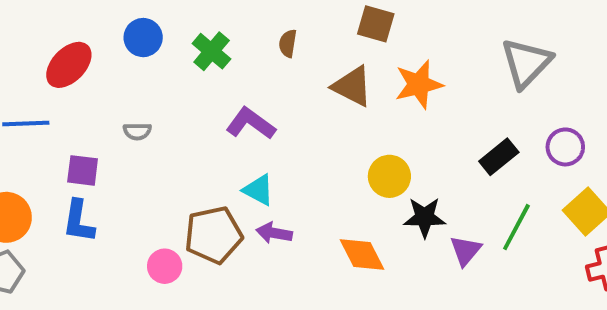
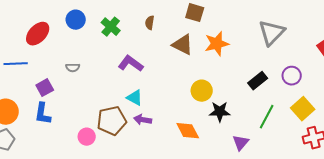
purple square: (83, 170) -> (45, 88), turned -36
purple triangle: (466, 251) -> (241, 143), moved

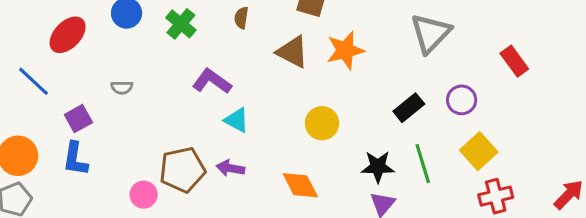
blue line: (16, 64) -> (33, 81), turned 45
cyan triangle: (135, 98) -> (237, 120), moved
black star: (220, 112) -> (378, 167), moved
green line: (267, 117) -> (423, 164), turned -45

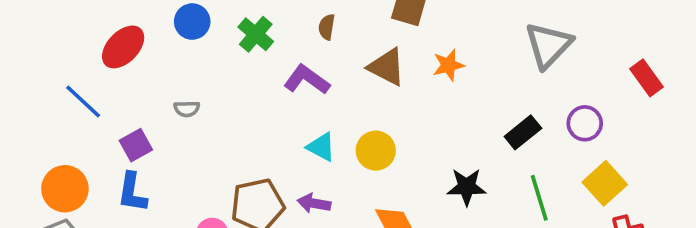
orange star: (345, 50) -> (448, 65), size x0.7
purple L-shape: (212, 81) -> (307, 80), moved
yellow circle: (322, 123) -> (376, 151), moved
black star: (378, 167) -> (467, 187), moved

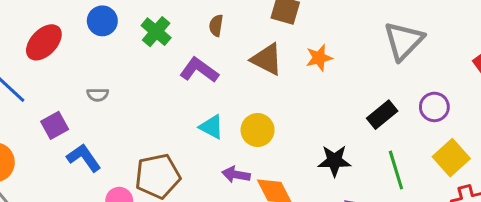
blue L-shape: (132, 192) -> (84, 158), moved, turned 136
purple arrow: (314, 203) -> (236, 175), moved

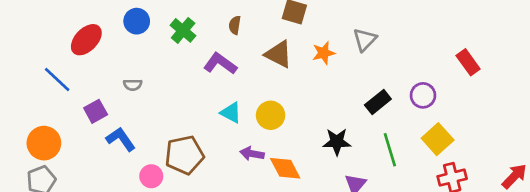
gray triangle: (404, 41) -> (365, 40), moved, size x0.7

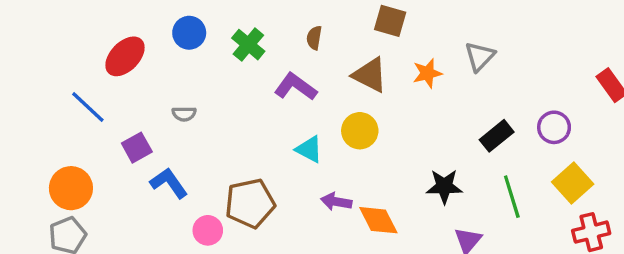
yellow circle: (271, 115) -> (360, 131), moved

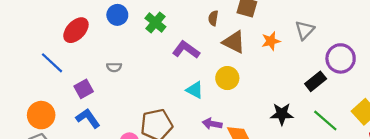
brown semicircle: (314, 38) -> (213, 18), moved
purple circle: (554, 127) -> (341, 58), moved, size x1.4
blue L-shape: (169, 183) -> (88, 118), moved
green line: (512, 197) -> (325, 121), turned -32

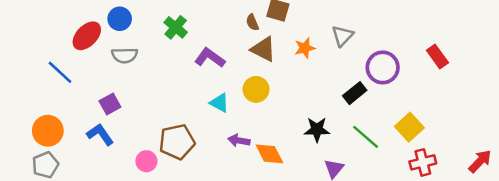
blue circle: (117, 15) -> (120, 19), moved
brown semicircle: (213, 18) -> (252, 22), moved, turned -32
gray semicircle: (114, 67) -> (125, 55), moved, size x1.5
purple square: (84, 89) -> (110, 104), moved

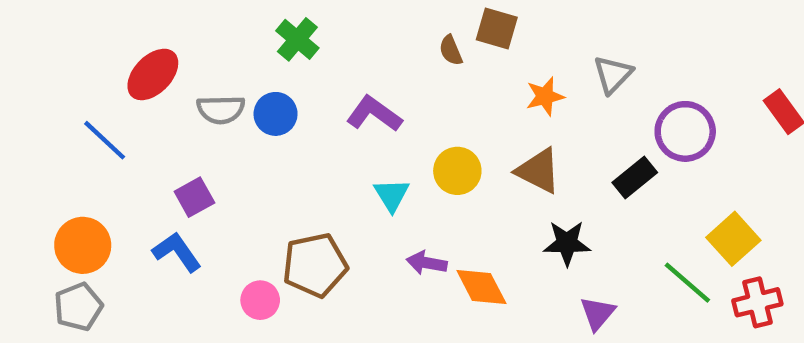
blue circle: (120, 19) -> (276, 114), moved
green cross: (176, 27) -> (297, 39), moved
brown triangle: (263, 49) -> (538, 171), moved
cyan triangle: (219, 103) -> (392, 195), turned 30
green line: (366, 137) -> (687, 283), moved

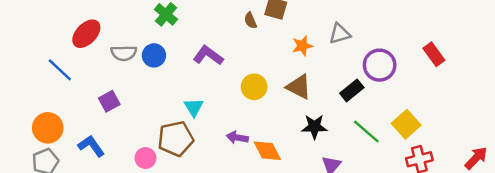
gray triangle: (613, 74) -> (340, 34), turned 30
cyan triangle: (392, 195) -> (194, 107), moved
blue L-shape: (177, 252) -> (91, 146), moved
green line: (687, 283) -> (366, 131), moved

